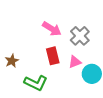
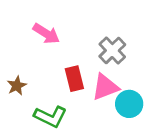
pink arrow: (52, 29) -> (46, 34), moved
pink triangle: (75, 62) -> (105, 87), size x1.5

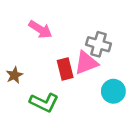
gray cross: (112, 51) -> (99, 44), turned -30
pink triangle: (105, 87) -> (86, 63), moved

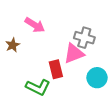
red rectangle: (65, 69) -> (56, 69), moved
brown star: (14, 75) -> (13, 45), moved

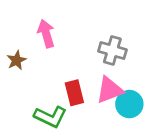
pink arrow: (35, 25) -> (46, 34), turned -138
pink triangle: (74, 53) -> (110, 90), moved

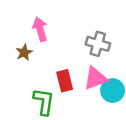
brown star: (17, 60) -> (24, 52), moved
green L-shape: (50, 117) -> (44, 102), turned -108

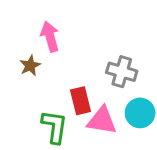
gray cross: (98, 44) -> (122, 72), moved
pink triangle: (95, 78) -> (102, 121), moved, turned 30

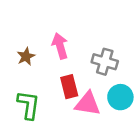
pink arrow: (50, 37) -> (60, 46), moved
green L-shape: (55, 127) -> (29, 105), moved

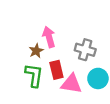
brown star: (26, 56) -> (36, 51), moved
green L-shape: (29, 105) -> (34, 75), moved

